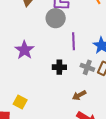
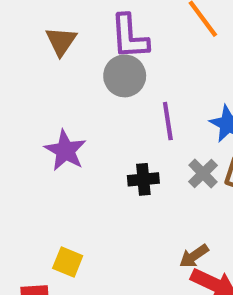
gray cross: (87, 67) -> (203, 174), turned 32
brown arrow: (79, 95) -> (194, 256), moved

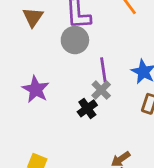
gray cross: (203, 174) -> (101, 90), moved
black cross: (143, 179) -> (87, 108), turned -30

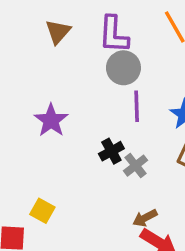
gray circle: (75, 40) -> (123, 68), moved
gray cross: (101, 90) -> (136, 166), moved

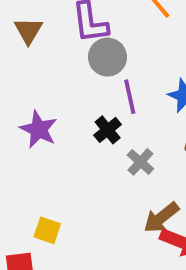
black cross: (111, 151) -> (108, 130), moved
brown arrow: (145, 218) -> (161, 218), size x1.4

